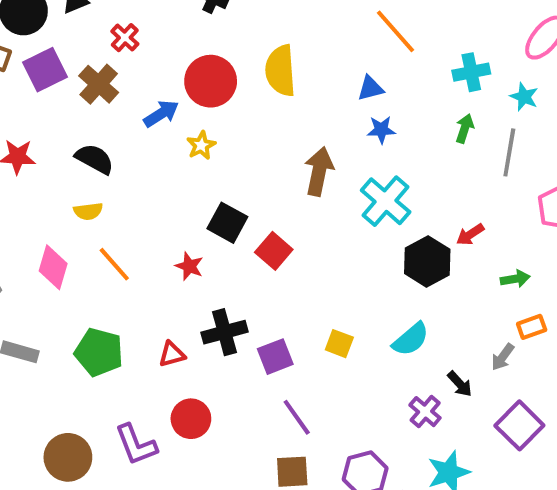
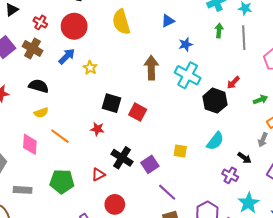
red circle: (211, 81) -> (74, 26), moved
blue star: (381, 130) -> (186, 44), moved
black cross: (224, 332) -> (122, 158), turned -30

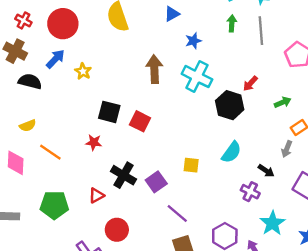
black semicircle: (39, 86) -> (30, 81), moved

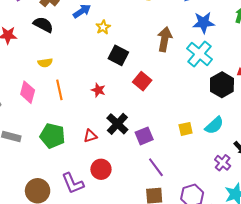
blue star: (193, 41) -> (203, 23), size x1.5
black semicircle: (30, 81) -> (43, 25), moved
black square: (109, 112) -> (118, 55), moved
orange line: (50, 152) -> (59, 90), turned 30
yellow square: (191, 165) -> (186, 129), moved, turned -32

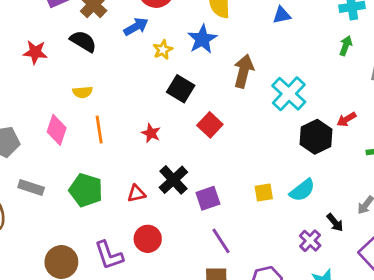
blue star: (203, 23) -> (202, 39), moved, turned -30

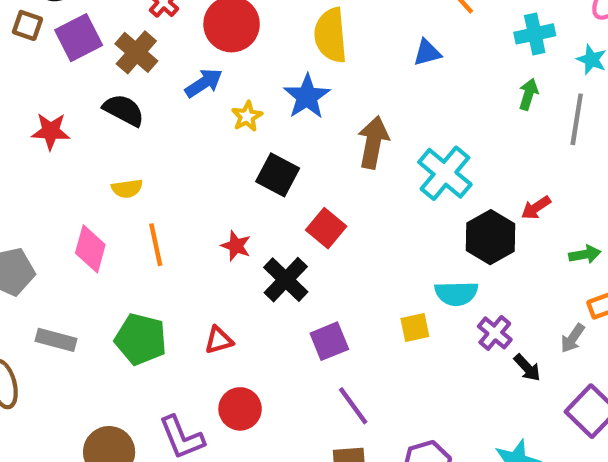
black cross: (173, 180) -> (286, 280), moved
cyan semicircle: (302, 190) -> (456, 293), moved, turned 40
purple cross: (310, 241) -> (495, 333), moved

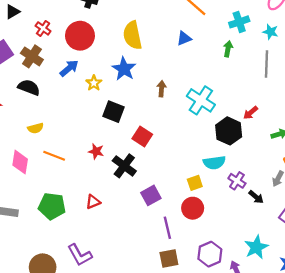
green arrow: (528, 94) -> (228, 49), moved
brown arrow: (373, 142) -> (161, 89), size x0.6
orange line: (156, 245) -> (54, 156), turned -50
purple line: (353, 406) -> (167, 228), turned 30
red circle: (240, 409) -> (193, 208), moved

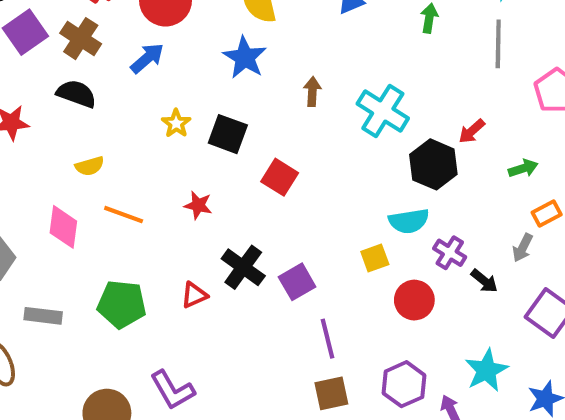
yellow star: (94, 83) -> (176, 123), moved
black cross: (124, 166) -> (243, 267), moved
red circle: (193, 208) -> (414, 300), moved

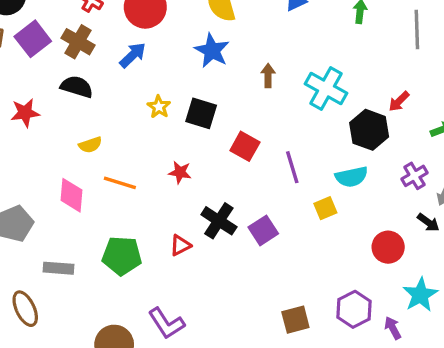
purple cross: (450, 253) -> (414, 176), moved, turned 30
black arrow: (484, 281) -> (428, 222), moved
red circle: (414, 300) -> (388, 247), moved
purple line: (328, 339) -> (292, 167), moved

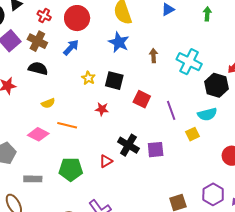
red star: (180, 172) -> (102, 109), moved
pink diamond: (71, 195) -> (38, 134), turned -65
purple square: (263, 230) -> (156, 150), turned 30

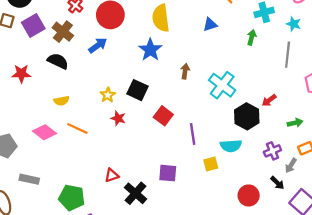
yellow star: (88, 78) -> (108, 95), moved
black cross: (128, 145) -> (135, 193), moved
green pentagon: (71, 169) -> (72, 198), moved

